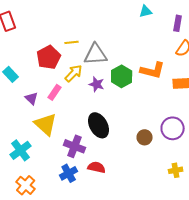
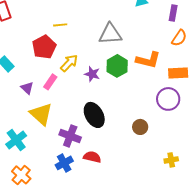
yellow line: (72, 42) -> (60, 25), moved
gray triangle: (96, 54) -> (110, 34), moved
purple circle: (173, 128) -> (168, 99), moved

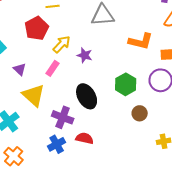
green hexagon: (117, 66) -> (126, 84), moved
pink rectangle: (50, 82) -> (53, 68), moved
brown circle: (140, 127) -> (140, 113), moved

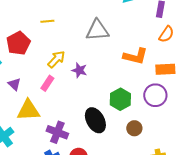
red pentagon: (37, 28) -> (18, 43), moved
yellow triangle: (34, 95) -> (28, 110), turned -45
black ellipse: (87, 96) -> (95, 120), moved

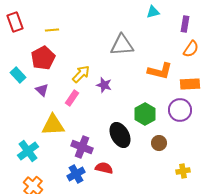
yellow line: (47, 21) -> (52, 30), moved
purple triangle: (14, 84) -> (42, 90), moved

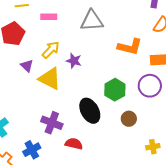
purple triangle: (42, 90) -> (27, 66), moved
pink rectangle: (72, 98) -> (49, 17), moved, turned 56
yellow triangle: (53, 125) -> (50, 79), moved, turned 30
blue cross: (76, 174) -> (32, 150), moved

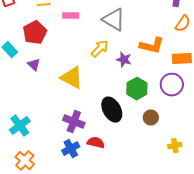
gray triangle: (92, 21) -> (114, 20), turned 35
yellow arrow: (51, 50) -> (100, 49), moved
purple star: (74, 61) -> (124, 60), moved
purple triangle: (27, 66) -> (34, 65), moved
blue cross: (32, 150) -> (71, 149), moved

